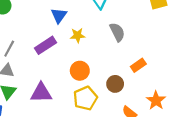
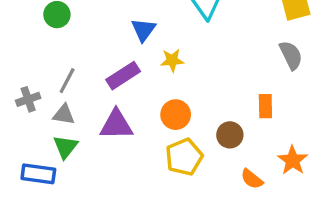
gray semicircle: (117, 32) -> (291, 55), moved
orange rectangle: (138, 65) -> (265, 106), turned -56
purple triangle: (41, 93) -> (116, 125), moved

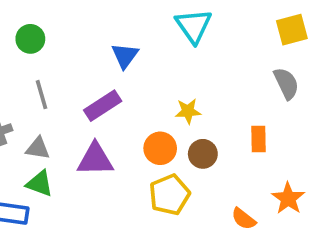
yellow star: (172, 60) -> (188, 111), moved
gray line: (67, 81) -> (41, 95), moved, turned -44
brown circle: (230, 135) -> (203, 154), moved
green triangle: (65, 147) -> (40, 184), turned -48

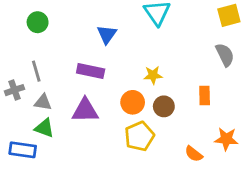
gray line: (41, 95) -> (36, 71), moved
purple rectangle: (103, 106) -> (91, 71), turned 45
orange star: (288, 198) -> (226, 139), turned -30

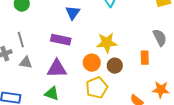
gray semicircle: (225, 55) -> (160, 38), moved
yellow star: (153, 75) -> (107, 43), size x1.5
green triangle: (44, 128) -> (52, 94), moved

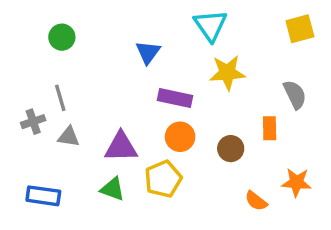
purple rectangle: (61, 40) -> (175, 98), moved
yellow star: (107, 43) -> (227, 73), moved
brown circle: (115, 66) -> (231, 149), moved
yellow pentagon: (97, 88) -> (163, 179), moved

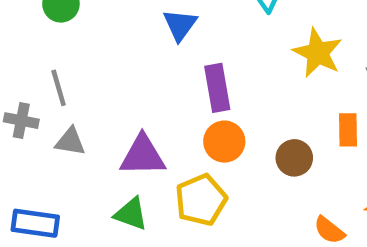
yellow star: (227, 73) -> (318, 53), moved, turned 30
purple rectangle: (175, 98) -> (217, 88), turned 68
gray cross: (33, 122) -> (21, 121), turned 30

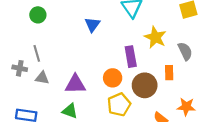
purple rectangle: (217, 88) -> (131, 57), moved
brown circle: (294, 158) -> (145, 85), size x1.5
yellow pentagon: (201, 200) -> (119, 105), moved

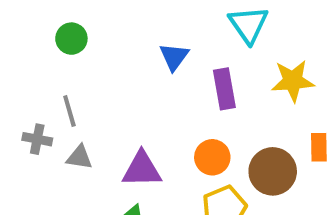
yellow star: (155, 37) -> (293, 81), turned -30
purple rectangle: (131, 57) -> (224, 89), moved

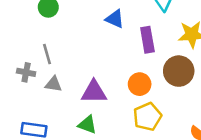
blue triangle: (174, 57) -> (115, 19), turned -42
brown circle: (273, 171) -> (179, 71), moved

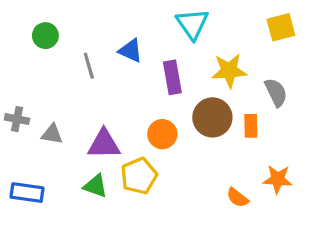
gray line: (47, 54) -> (89, 66), moved
yellow pentagon: (147, 117) -> (139, 176), moved

